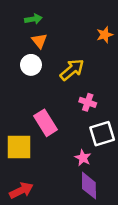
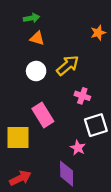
orange triangle: (39, 41) -> (37, 38), turned -35
white circle: (31, 65) -> (36, 71), moved
purple diamond: (89, 186) -> (67, 174), moved

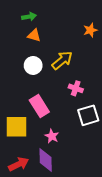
pink star: (78, 148) -> (52, 136), moved
purple diamond: (67, 174) -> (46, 160), moved

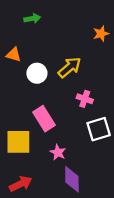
orange triangle: (34, 35) -> (14, 55), moved
purple diamond: (46, 160) -> (72, 179), moved

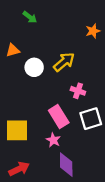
green arrow: (32, 18) -> (30, 17), turned 48
orange triangle: (14, 55) -> (13, 50), turned -32
pink rectangle: (44, 119) -> (59, 116), moved

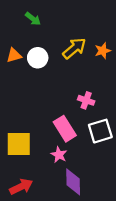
orange star: (93, 31) -> (103, 51), moved
yellow arrow: (64, 62) -> (74, 48), moved
white circle: (34, 67) -> (38, 58), moved

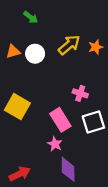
yellow square: (19, 144) -> (17, 107), moved, turned 30

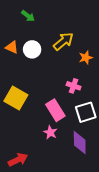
orange star: (96, 47) -> (86, 58), moved
orange triangle: (13, 51) -> (12, 47), turned 40
purple diamond: (68, 169) -> (80, 143), moved

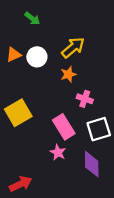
orange triangle: (12, 47) -> (14, 55), turned -48
orange star: (86, 58) -> (68, 74), moved
yellow square: (16, 98) -> (18, 113), turned 30

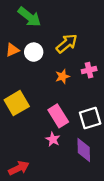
green arrow: (32, 18) -> (29, 17), size x1.6
orange star: (68, 74) -> (62, 76), moved
pink cross: (85, 99) -> (89, 70), moved, turned -32

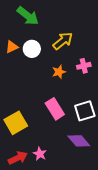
yellow square: (17, 103) -> (16, 123), moved
pink star: (53, 139) -> (40, 154), moved
purple diamond: (84, 150) -> (79, 141), turned -40

